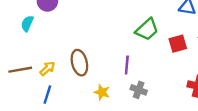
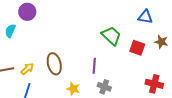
green trapezoid: (147, 29) -> (111, 36), turned -95
red square: (178, 44) -> (137, 48), turned 35

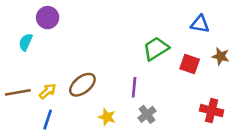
green trapezoid: (111, 36) -> (156, 49), turned -75
brown ellipse: (54, 64) -> (82, 85), turned 65
gray cross: (104, 87) -> (147, 114), turned 32

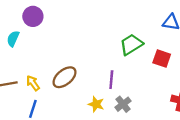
yellow arrow: (48, 91) -> (33, 83), turned -84
yellow star: (107, 117) -> (96, 104), moved

